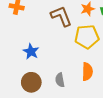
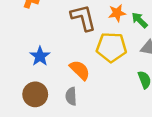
orange semicircle: (87, 72) -> (80, 70), moved, turned -54

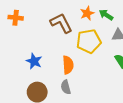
orange semicircle: (80, 70) -> (68, 65), turned 54

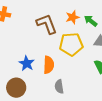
blue star: (34, 61) -> (27, 63), moved
gray semicircle: (66, 87) -> (59, 87), moved

